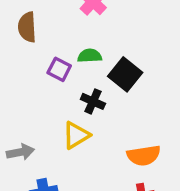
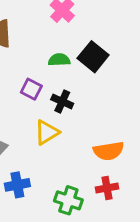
purple square: (59, 69) -> (31, 89), moved
black square: (125, 74) -> (93, 57), moved

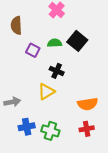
purple square: (31, 89) -> (33, 50), moved
green cross: (68, 200) -> (50, 131), moved

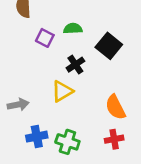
black square: (77, 41) -> (109, 46), moved
black cross: (57, 71) -> (75, 65), turned 32
orange semicircle: (88, 104) -> (115, 107), turned 72

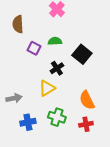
green cross: (67, 142) -> (57, 117), moved

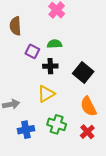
black square: (82, 54) -> (83, 72), moved
black cross: (57, 68) -> (50, 66), moved, turned 32
red cross: (86, 124) -> (87, 132), turned -32

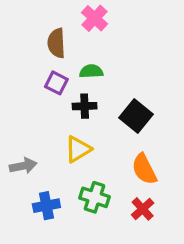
brown semicircle: (15, 26) -> (56, 43), moved

